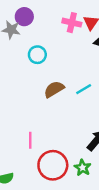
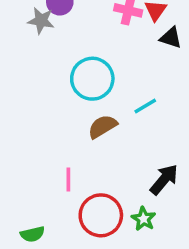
cyan circle: (37, 55) -> (92, 79), moved, size x1.6
brown semicircle: (54, 89) -> (103, 127), moved

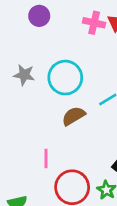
gray star: (41, 21) -> (24, 75), moved

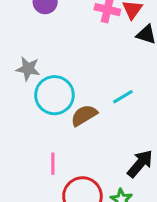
cyan circle: (65, 78) -> (54, 95), moved

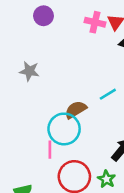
cyan circle: (54, 95) -> (64, 129), moved

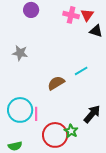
cyan circle: (64, 129) -> (20, 110), moved
green star: (107, 179) -> (71, 131), moved

